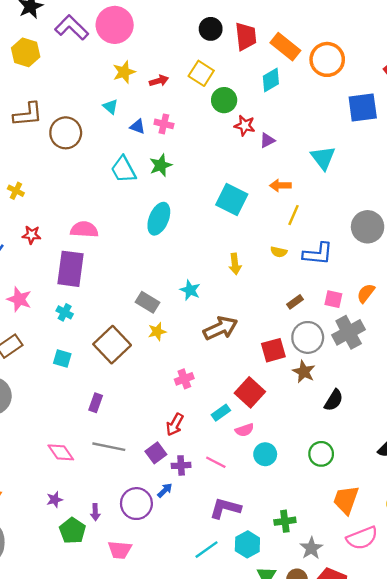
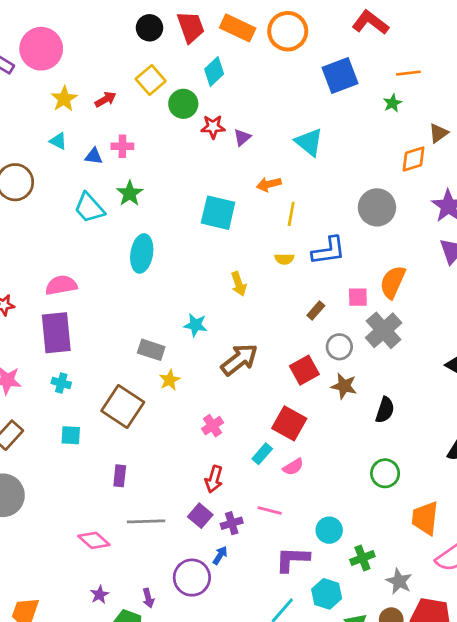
yellow square: (201, 73) -> (151, 80), turned 30
cyan diamond: (271, 80) -> (214, 72), moved
orange semicircle: (366, 293) -> (393, 282), size x1.4
gray circle: (308, 337) -> (339, 347), size x0.7
cyan circle: (265, 454) -> (329, 530), moved

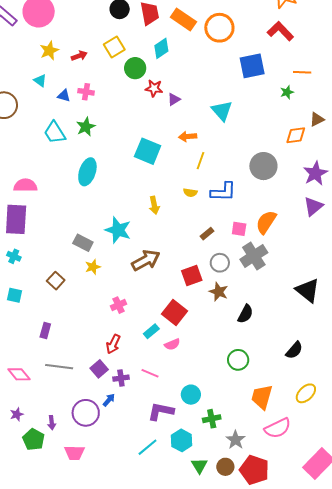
cyan star: (195, 325) -> (118, 230), size x1.5
brown square: (123, 406) -> (56, 281), size x0.6

